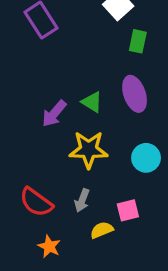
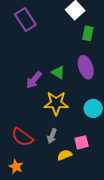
orange star: (49, 246) -> (16, 167), moved

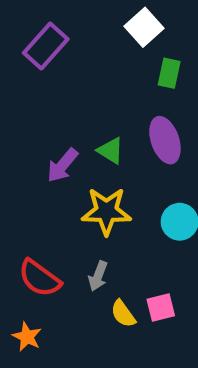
purple rectangle: (25, 20) -> (46, 46), turned 75
pink square: (82, 142) -> (161, 307), moved
yellow semicircle: (65, 155) -> (123, 314), turned -104

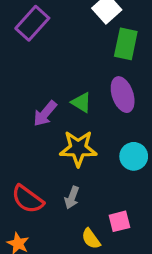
green rectangle: (169, 73) -> (126, 44), size x1.4
yellow semicircle: (123, 314) -> (91, 239), moved

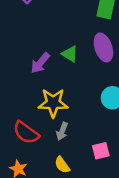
yellow star: (78, 148) -> (53, 103), moved
yellow semicircle: (91, 239) -> (62, 165), moved

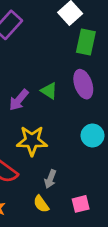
gray arrow: (62, 131) -> (50, 179), moved
pink square: (101, 151) -> (81, 204), moved

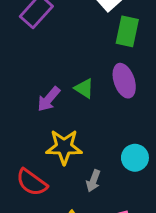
cyan circle: (92, 135) -> (135, 158), moved
gray arrow: (50, 179) -> (93, 181), moved

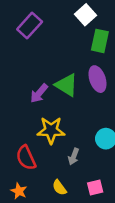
green triangle: (84, 88) -> (67, 85), size x1.5
red semicircle: (32, 182) -> (26, 158), turned 30

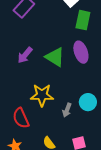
purple arrow: (39, 93) -> (25, 55), moved
gray arrow: (74, 157) -> (67, 110), moved

